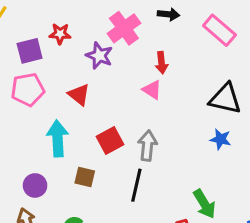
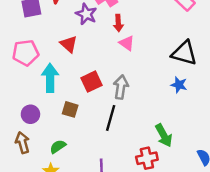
red arrow: (161, 63) -> (118, 23), moved
pink pentagon: (28, 89) -> (26, 53), moved

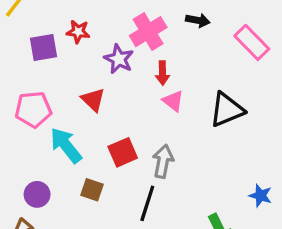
black triangle: (184, 53) -> (227, 110), moved, turned -40
cyan arrow: (50, 78) -> (66, 145), turned -40
blue star: (179, 85) -> (261, 196), moved

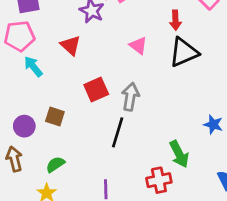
red arrow: (162, 73) -> (175, 20), moved
pink pentagon: (33, 109) -> (19, 36), moved
cyan arrow: (66, 145) -> (33, 67), moved, size x0.7
brown square: (92, 190) -> (55, 116), moved

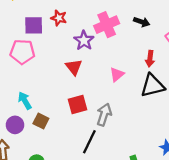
red triangle: (71, 45) -> (74, 67), moved
pink triangle: (138, 46) -> (117, 74), turned 35
cyan arrow: (33, 67) -> (25, 101), moved

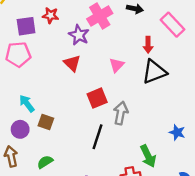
red square: (78, 104) -> (97, 98), moved
gray arrow: (104, 115) -> (121, 113), moved

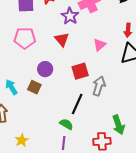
pink pentagon: (18, 54) -> (25, 38), moved
cyan arrow: (27, 104) -> (11, 87), moved
purple circle: (20, 129) -> (45, 69), moved
green semicircle: (45, 162) -> (66, 124), moved, turned 56

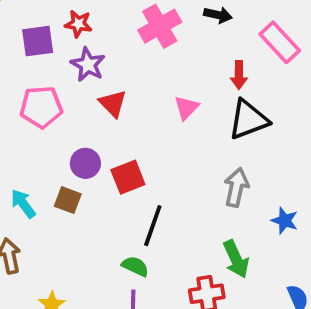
purple star: (70, 16) -> (88, 65), moved
red square: (80, 71) -> (128, 177), moved
gray arrow: (99, 86) -> (236, 187), moved

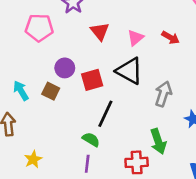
red arrow: (239, 75) -> (170, 38), moved, turned -66
red triangle: (113, 103) -> (100, 31), moved
black triangle: (248, 120) -> (129, 71), moved, turned 44

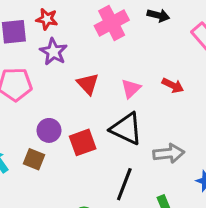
gray arrow: (163, 94) -> (169, 153), turned 70
black line: (105, 114) -> (124, 184), moved

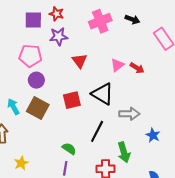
purple star: (53, 52) -> (59, 36), turned 30
pink triangle: (131, 89) -> (117, 65), moved
purple circle: (49, 130) -> (36, 80), moved
brown square: (34, 159) -> (38, 108), size x1.5

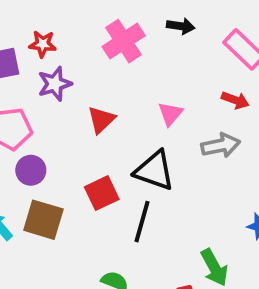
red triangle: (80, 61) -> (101, 120), turned 35
red arrow: (137, 68) -> (235, 100), moved
gray arrow: (129, 114) -> (221, 145), moved
black line: (97, 131) -> (142, 222), moved

